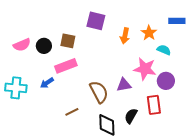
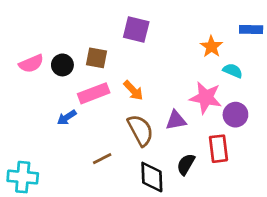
orange arrow: (125, 36) -> (133, 91), moved, turned -56
cyan cross: (16, 88) -> (23, 177), moved

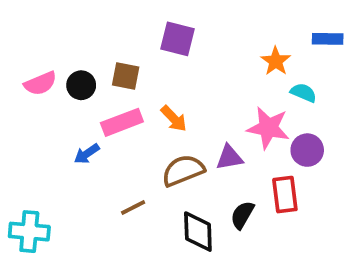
brown semicircle: (140, 130) -> (183, 170), turned -84

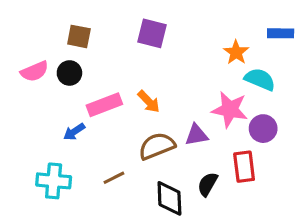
brown square: (126, 76) -> (79, 36), moved
cyan semicircle: (303, 93) -> (260, 79), size x1.4
cyan cross: (29, 232) -> (54, 181), moved

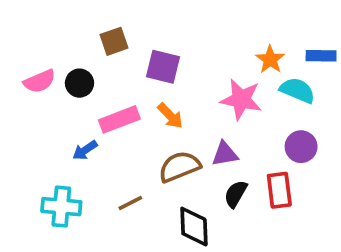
purple square: (152, 33) -> (163, 67), moved
blue rectangle: (281, 33) -> (321, 56), moved
brown square: (79, 36) -> (114, 41), moved, turned -30
pink star: (230, 110) -> (241, 99), moved
black semicircle: (208, 184) -> (236, 194), moved

